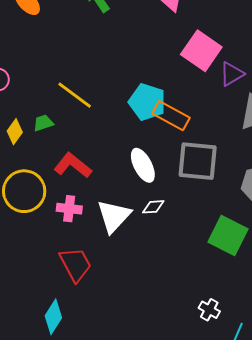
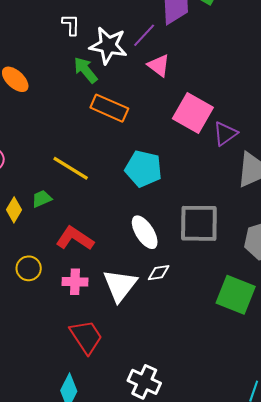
orange rectangle: (171, 116) -> (109, 108), moved
yellow circle: (24, 191) -> (29, 268), size x0.6
white cross: (209, 310) -> (144, 382), moved, size x1.5

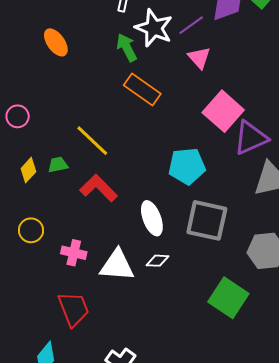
purple triangle: (225, 134) -> (251, 138), size x1.4
cyan pentagon: (143, 169) -> (187, 166), moved, turned -30
red L-shape: (75, 238) -> (99, 188), moved
white triangle: (120, 285) -> (117, 265), turned 45

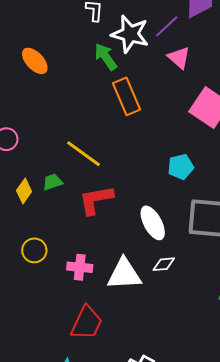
orange rectangle: (142, 89) -> (127, 96), turned 39
cyan pentagon: (187, 166) -> (181, 167), size x0.7
red L-shape: (99, 188) -> (96, 200), turned -48
red trapezoid: (74, 309) -> (87, 323), turned 54

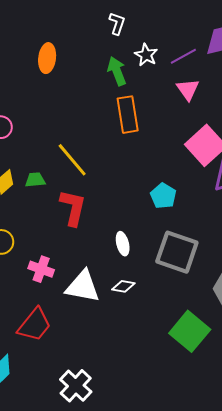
white star: (130, 34) -> (146, 55), size x0.6
orange ellipse: (35, 61) -> (47, 58), turned 36
cyan pentagon: (181, 167) -> (163, 196), turned 30
red L-shape: (96, 200) -> (73, 208), turned 99
white ellipse: (153, 223) -> (123, 244), size x0.7

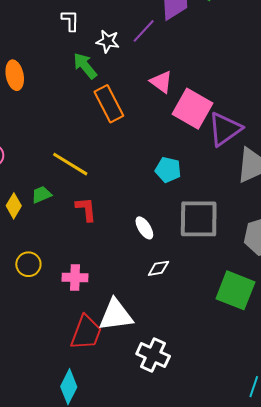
pink triangle: (188, 89) -> (161, 82), moved
red L-shape: (73, 208) -> (86, 209), size x0.7
white triangle: (83, 286) -> (116, 315), moved
white cross: (76, 386) -> (153, 355), moved

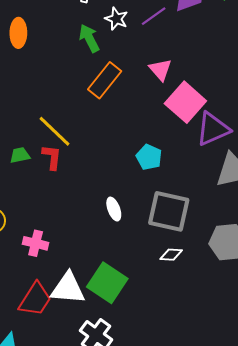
orange rectangle: (109, 104) -> (105, 80), turned 54
red L-shape: (86, 209) -> (52, 157), moved
white diamond: (158, 268) -> (171, 255), moved
green square: (235, 290) -> (107, 283), moved

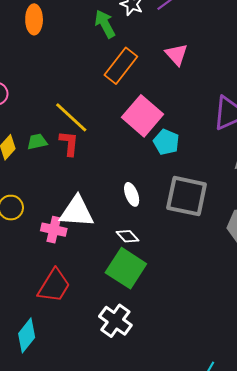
pink square: (185, 102) -> (142, 116), moved
white diamond: (171, 255) -> (128, 236), moved, turned 45
white triangle: (68, 288) -> (77, 212), moved

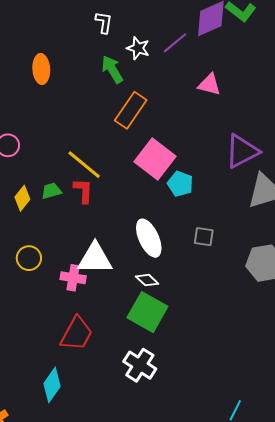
pink triangle: (176, 54) -> (209, 85), moved, turned -30
white ellipse: (132, 194) -> (149, 238), size x1.6
gray square: (187, 196) -> (204, 237), size x0.5

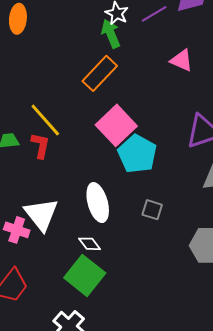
green arrow: (112, 69) -> (111, 34), moved
cyan pentagon: (180, 184) -> (137, 154), size x1.5
white triangle: (95, 259) -> (41, 214), turned 42

